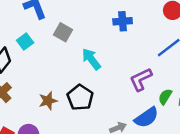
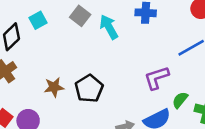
cyan arrow: (91, 59) -> (109, 27), moved

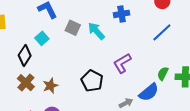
purple L-shape: (157, 78) -> (122, 63), moved
brown star: (54, 87) -> (50, 86), moved

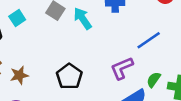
blue line: (162, 32) -> (149, 40), moved
purple L-shape: (122, 63) -> (122, 68), moved

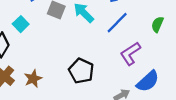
blue line: (149, 40) -> (117, 23), moved
green semicircle: (154, 80) -> (157, 24), moved

